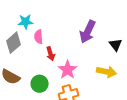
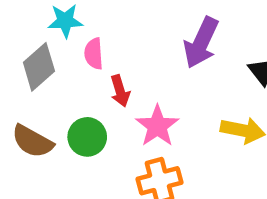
green circle: (40, 84) -> (87, 137), moved

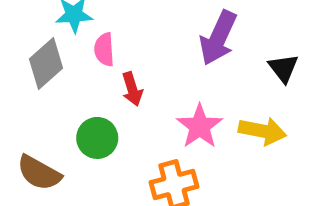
pink star: (157, 126) -> (200, 126), moved
brown semicircle: (32, 141) -> (39, 173), moved

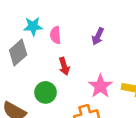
purple arrow: (218, 38) -> (98, 36), moved, size x0.6
pink semicircle: (104, 50) -> (55, 35), moved

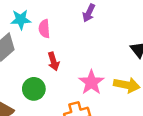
purple arrow: (98, 36) -> (89, 13), moved

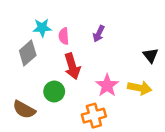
purple arrow: (89, 13) -> (99, 34), moved
red arrow: (53, 61) -> (72, 66), size x1.5

